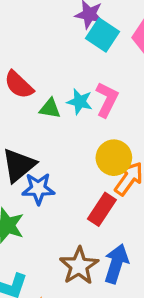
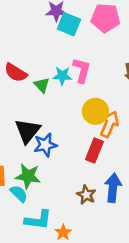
green triangle: (50, 108) -> (42, 85), turned 49
brown star: (79, 266) -> (86, 195), size x0.7

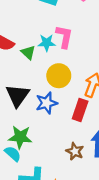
yellow circle: (95, 111) -> (59, 76), moved
blue star: (45, 145) -> (47, 103), moved

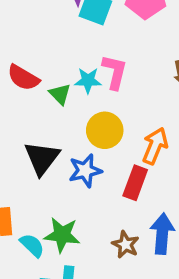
green star: (20, 137) -> (62, 235), moved

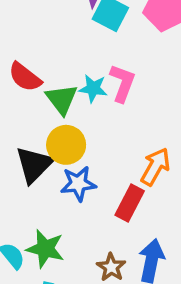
green triangle: (60, 94) -> (62, 99), size x1.4
yellow circle: (105, 130) -> (66, 145), moved

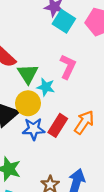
cyan star: (93, 88) -> (46, 87), moved
red rectangle: (130, 203) -> (58, 125), moved

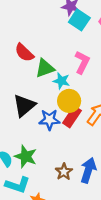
green triangle: (28, 74) -> (45, 68), turned 42
yellow circle: (28, 103) -> (69, 101), moved

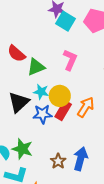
cyan star: (61, 81) -> (41, 92), moved

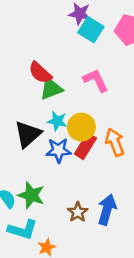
red semicircle: (16, 54) -> (40, 73), moved
pink L-shape: (70, 60) -> (96, 80), turned -50
orange arrow: (86, 107) -> (115, 142), turned -55

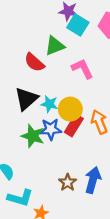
green triangle: (51, 89) -> (55, 46), moved
black triangle: (28, 134) -> (26, 99), moved
green star: (31, 195) -> (33, 136), moved

